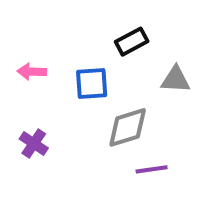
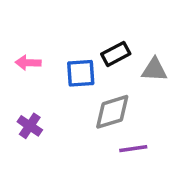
black rectangle: (132, 42) -> (116, 54), moved

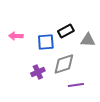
purple cross: (30, 126) -> (38, 72), moved, turned 32

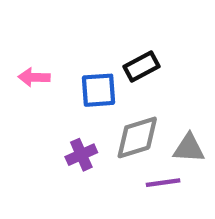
gray triangle: (88, 40) -> (189, 148), moved

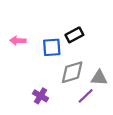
purple cross: (81, 155) -> (41, 96), moved, turned -35
purple line: (163, 183) -> (86, 96), turned -36

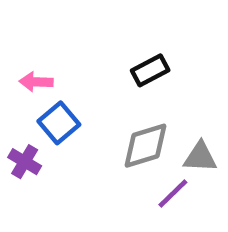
blue square: (52, 47) -> (59, 123), moved, turned -36
purple cross: (41, 96) -> (25, 162), moved

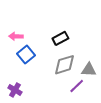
black rectangle: (150, 70) -> (60, 38), moved
purple cross: (25, 162) -> (15, 90), moved

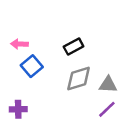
purple line: (77, 86) -> (107, 109), moved
purple cross: (15, 90) -> (18, 109), turned -32

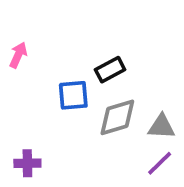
pink arrow: (19, 44) -> (18, 55), moved, turned 112
blue square: (32, 66) -> (73, 95), moved, turned 35

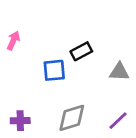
gray diamond: (117, 117) -> (72, 118), moved
gray triangle: (161, 127) -> (119, 72), moved

